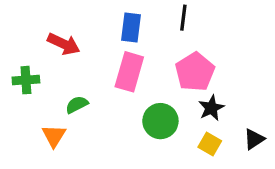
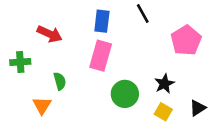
black line: (183, 18) -> (143, 14), turned -36
pink pentagon: (195, 72) -> (186, 40), moved
green semicircle: (77, 105) -> (60, 81), turned 102

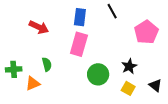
green cross: (20, 62) -> (14, 69), moved
orange triangle: (42, 105) -> (33, 83), turned 35
black triangle: (198, 108) -> (155, 85), turned -48

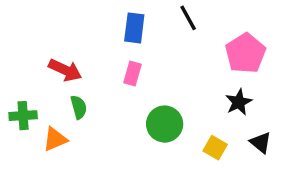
red arrow: (39, 27) -> (65, 70), moved
pink rectangle: (79, 44) -> (133, 73), size x0.6
black star: (129, 66) -> (239, 102), moved

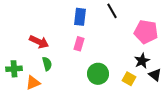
pink pentagon: (245, 53) -> (146, 32), turned -30
black triangle: (261, 143) -> (155, 75), moved
yellow square: (215, 148) -> (129, 79), moved

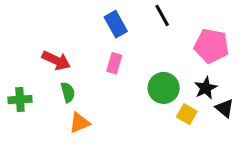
blue rectangle: (80, 17) -> (116, 24), turned -36
green circle: (98, 74) -> (164, 88), moved
orange triangle: (33, 83) -> (79, 123), moved

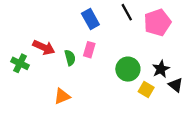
pink pentagon: (211, 46) -> (157, 22), moved, turned -30
green semicircle: (68, 92) -> (70, 58), moved
green cross: (20, 100) -> (20, 63), moved, turned 30

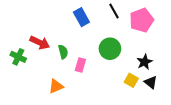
pink rectangle: (89, 50) -> (80, 65), moved
green circle: (128, 69) -> (110, 49), moved
black triangle: (176, 85) -> (151, 82), moved

